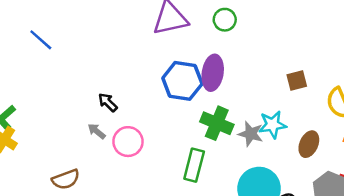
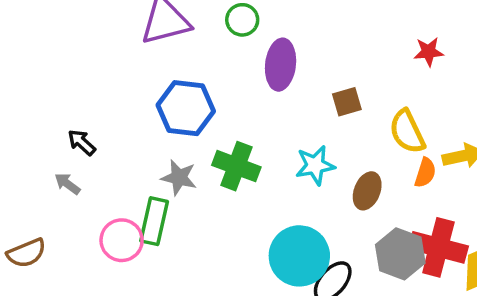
purple ellipse: (213, 73) -> (281, 65), moved
gray star: (251, 134) -> (179, 178), moved
pink circle: (128, 142) -> (122, 240), moved
green rectangle: (194, 165) -> (154, 221), moved

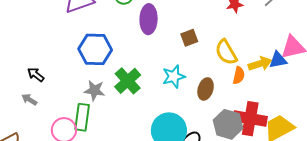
green cross: (236, 166) -> (128, 81), turned 32

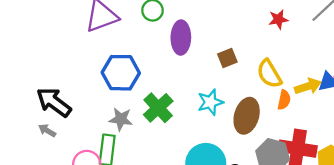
black arrow: (36, 75) -> (54, 102), size x1.8
brown ellipse: (206, 89) -> (247, 116), size x1.4

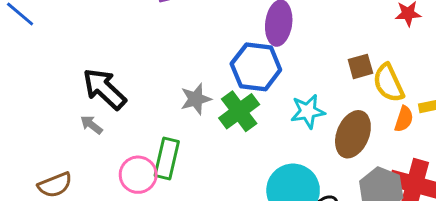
brown square: (227, 58) -> (360, 66), moved
blue hexagon: (121, 73) -> (256, 67), moved
gray star: (121, 119) -> (196, 99), moved, turned -30

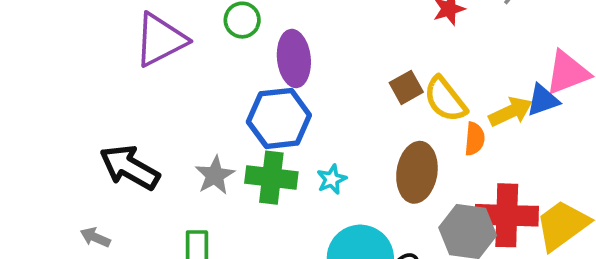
black arrow: (104, 89) -> (130, 167), moved
green cross: (239, 111) -> (271, 178), turned -33
cyan star: (308, 111) -> (332, 179), moved, size x0.7

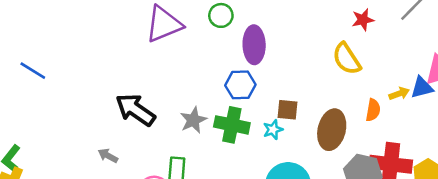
brown square: (406, 87) -> (287, 110), moved, turned 30
yellow semicircle: (445, 99) -> (347, 59), moved
yellow arrow: (511, 112) -> (399, 94), size x0.7
blue hexagon: (279, 118) -> (240, 85), size x0.7

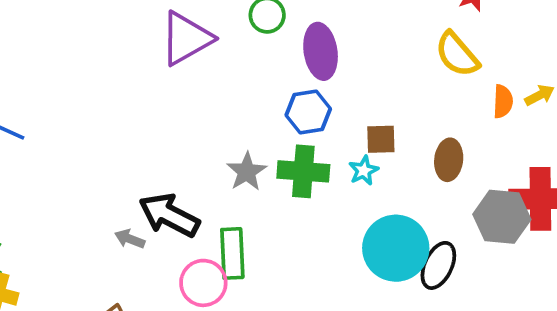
black arrow: (135, 110) -> (169, 215), moved
orange semicircle: (373, 110) -> (503, 101), moved
brown ellipse: (332, 130) -> (449, 160), size x0.7

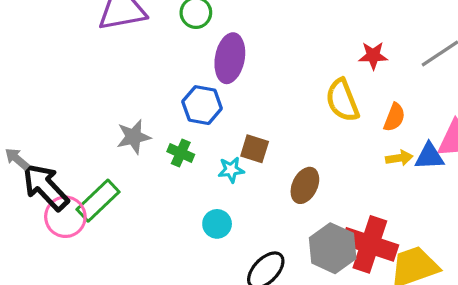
orange semicircle: (503, 101) -> (394, 117), moved
green cross: (303, 171) -> (181, 153), size x0.6
black arrow: (169, 215) -> (45, 187), moved
cyan circle: (396, 248) -> (217, 224), moved, size x0.5
green rectangle: (232, 253) -> (98, 201), turned 30

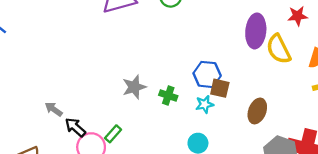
purple ellipse: (230, 58) -> (256, 31), moved
blue hexagon: (202, 105) -> (207, 74), moved
black arrow: (45, 187) -> (75, 127), size x0.6
green rectangle: (98, 201) -> (113, 134), size x0.6

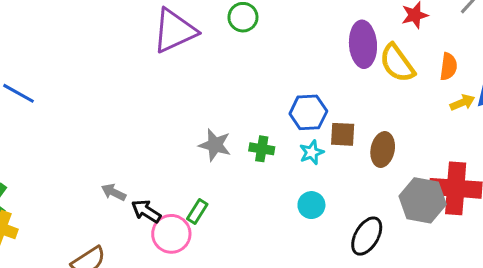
gray star: (134, 87) -> (215, 145), turned -30
brown square: (220, 88) -> (343, 134), moved

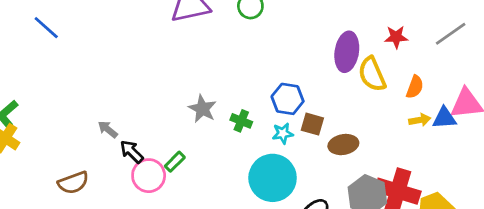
brown ellipse: (383, 150) -> (343, 145), turned 56
cyan circle: (311, 205) -> (273, 178), size x2.0

